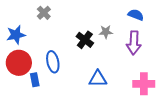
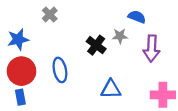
blue semicircle: (136, 15) -> (137, 17), moved
blue rectangle: (35, 80) -> (20, 97), moved

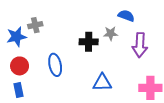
gray cross: (50, 15) -> (35, 25), moved, turned 32
black cross: (96, 45) -> (89, 42), turned -36
red circle: (21, 71) -> (20, 66), size x0.7

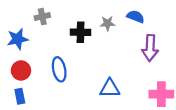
gray cross: (35, 25) -> (42, 17), moved
gray star: (111, 33) -> (107, 23), moved
black cross: (89, 42) -> (80, 32), moved

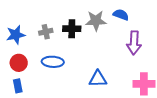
gray cross: (42, 17) -> (46, 32), moved
gray star: (107, 23) -> (96, 21), size x1.5
blue ellipse: (59, 69) -> (53, 62), turned -75

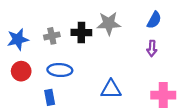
blue semicircle: (121, 15) -> (154, 20), moved, turned 98
purple arrow: (134, 43) -> (152, 48), size x0.6
blue rectangle: (18, 86) -> (50, 97), moved

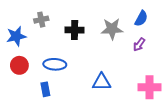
gray star: (109, 23) -> (112, 29), moved
gray cross: (52, 36) -> (41, 20), moved
purple arrow: (152, 48) -> (139, 45), turned 32

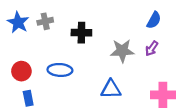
gray star: (112, 29) -> (122, 51), moved
blue star: (16, 36) -> (18, 22), moved, turned -30
blue rectangle: (45, 89) -> (28, 98), moved

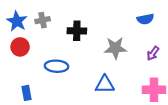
blue semicircle: (154, 20) -> (145, 19), turned 49
purple arrow: (152, 48) -> (153, 53), moved
red circle: (21, 71) -> (20, 47), moved

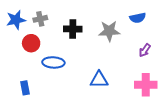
blue star: (17, 21) -> (16, 20), turned 30
red circle: (20, 47) -> (31, 43), moved
gray star: (115, 48) -> (109, 31), moved

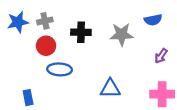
red circle: (31, 43) -> (46, 46), moved

